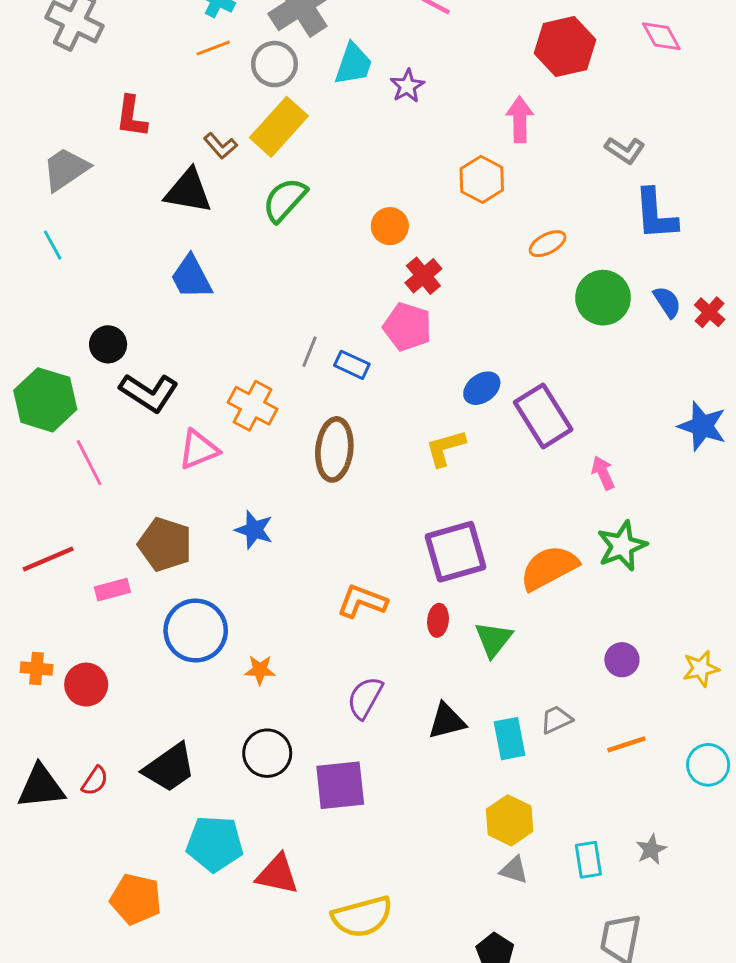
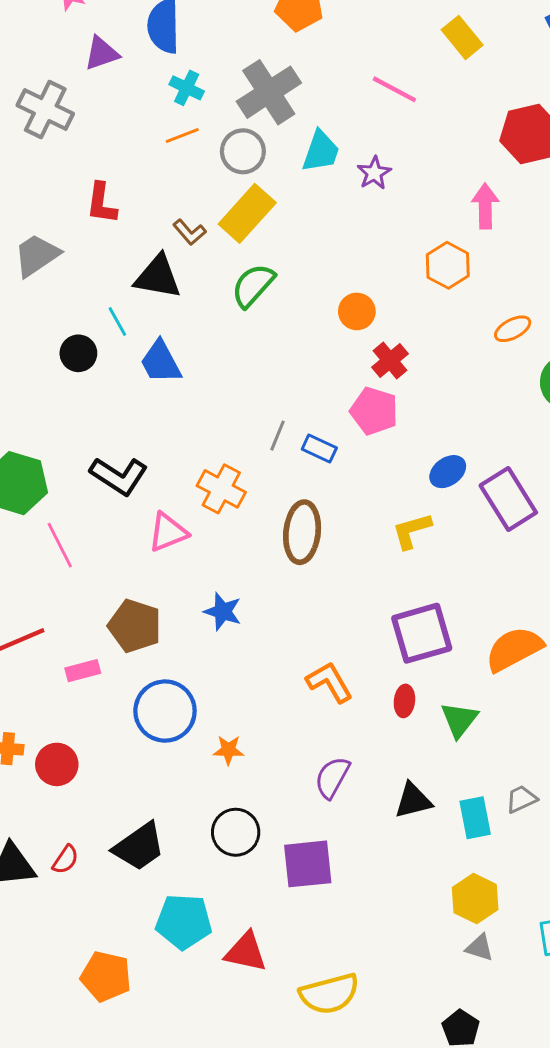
cyan line: (53, 245) -> (117, 322), moved
black circle: (108, 344) -> (78, 353), moved
orange L-shape: (362, 601) -> (329, 682), turned 39

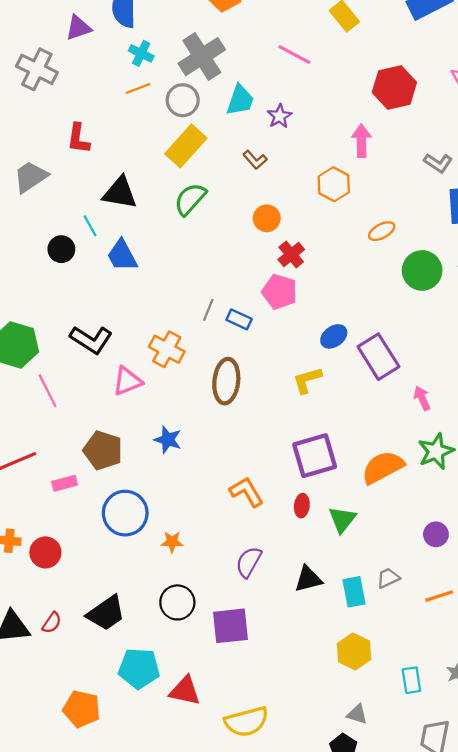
brown L-shape: (190, 232) -> (255, 160), moved
gray triangle: (479, 948) -> (357, 714), moved

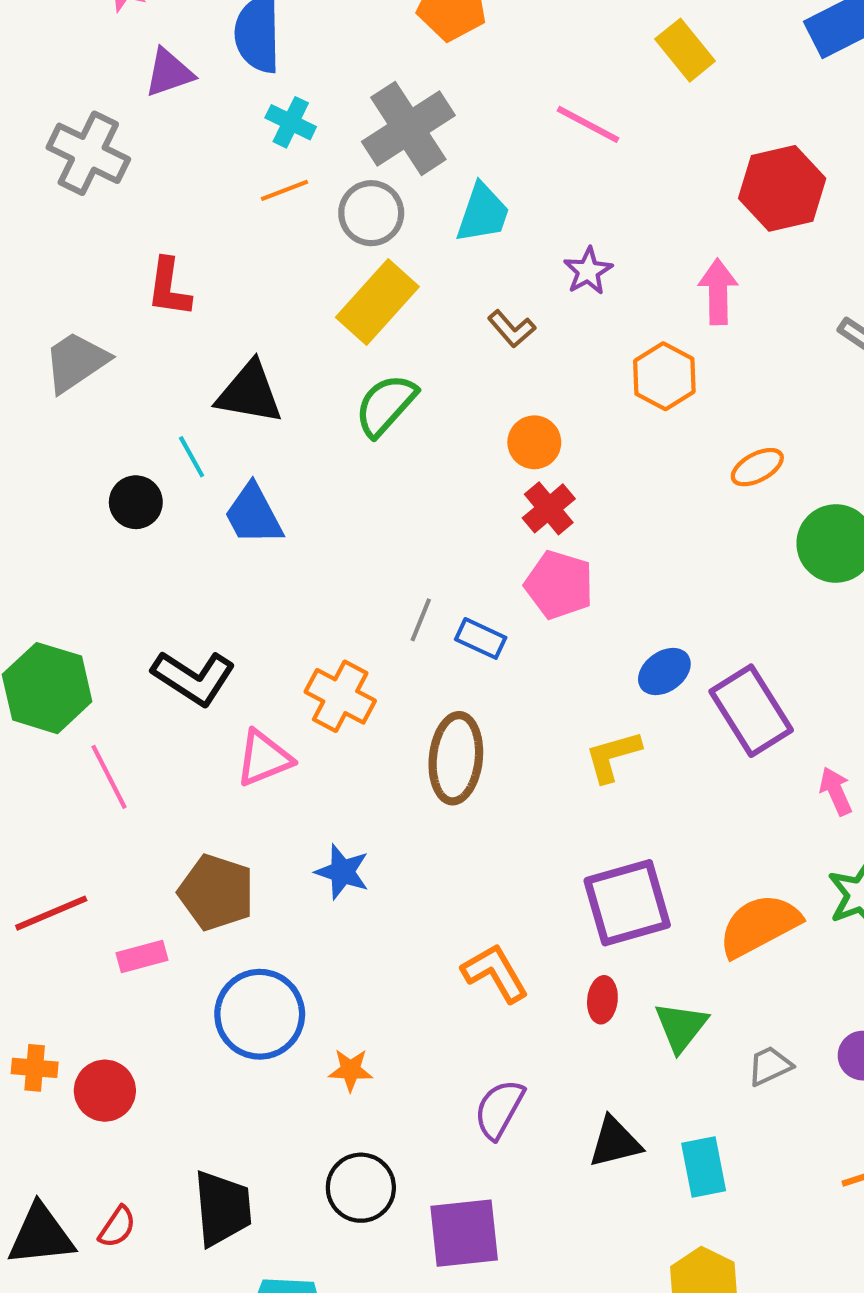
purple star: (280, 116) -> (588, 271), moved
red cross: (291, 254) -> (549, 508), moved
gray trapezoid: (388, 578) -> (770, 1066), moved
black trapezoid: (106, 613) -> (223, 1208), turned -60

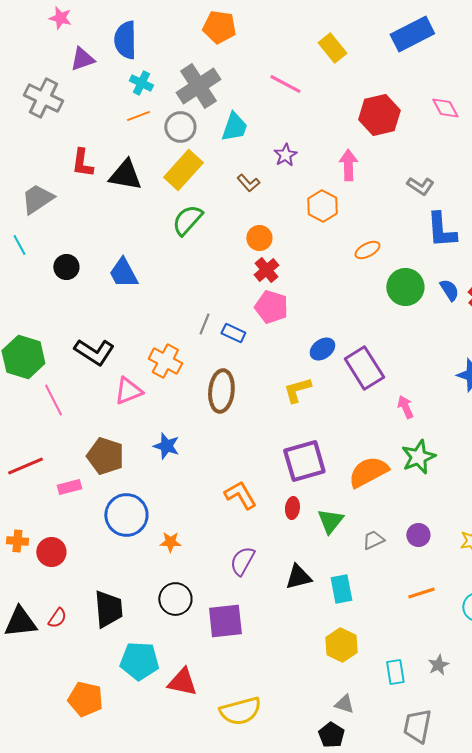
black triangle: (249, 393) -> (125, 175), moved
cyan line: (192, 457) -> (19, 245), moved

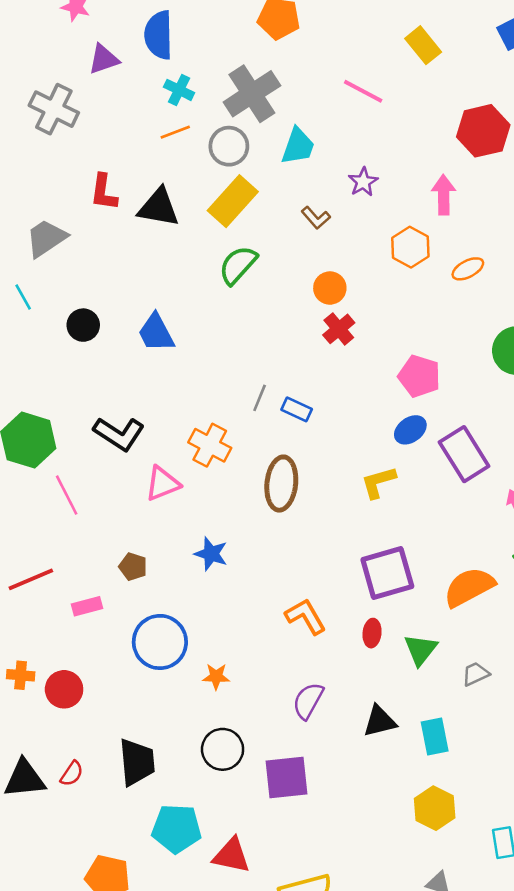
orange ellipse: (367, 250) -> (468, 269), moved
pink pentagon: (271, 307) -> (419, 376), moved
brown pentagon: (105, 456) -> (133, 567), size x0.6

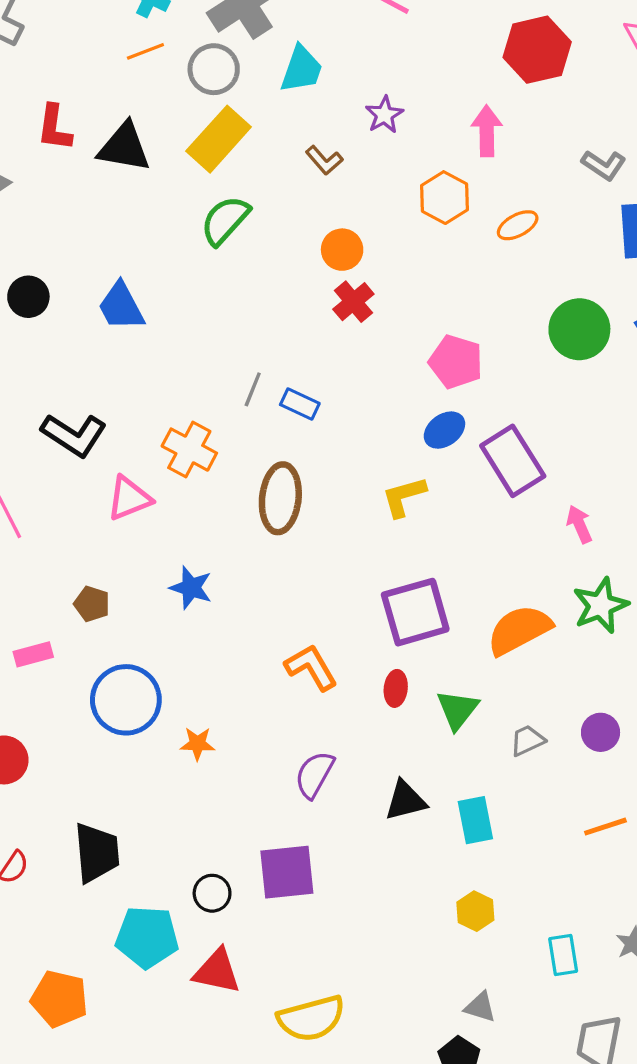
black circle: (223, 749) -> (212, 893), moved, size x0.7
yellow hexagon: (435, 808) -> (475, 911), size x0.7

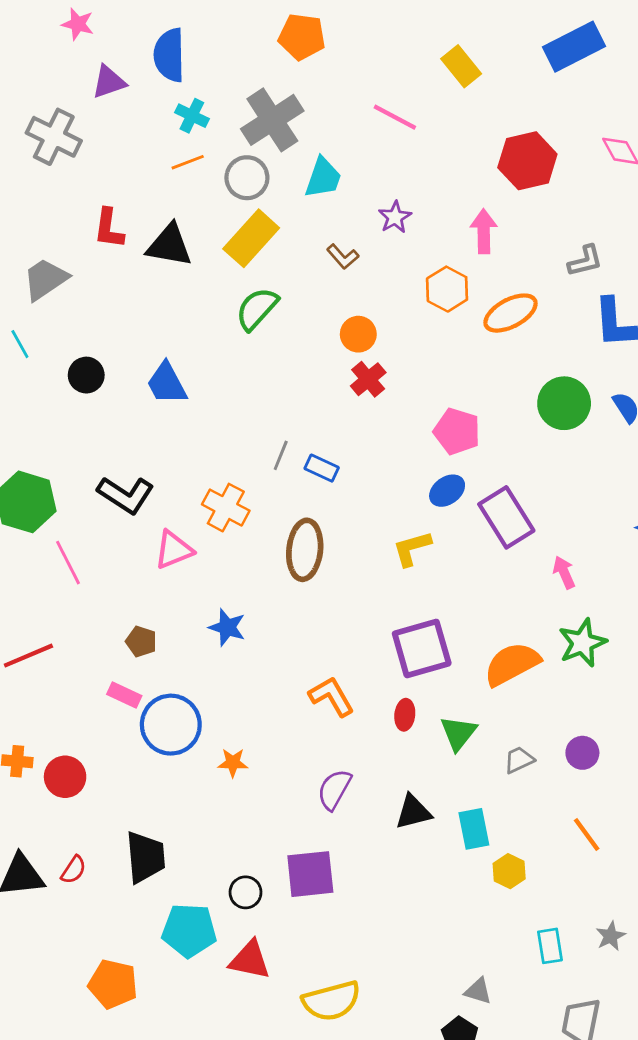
gray L-shape: (604, 165) -> (585, 261), turned -48
orange ellipse: (518, 225) -> (511, 313), size x1.5
pink rectangle: (33, 654) -> (124, 695), moved, turned 40
orange line: (605, 827) -> (587, 835), turned 72
yellow hexagon: (475, 911) -> (509, 871), moved

